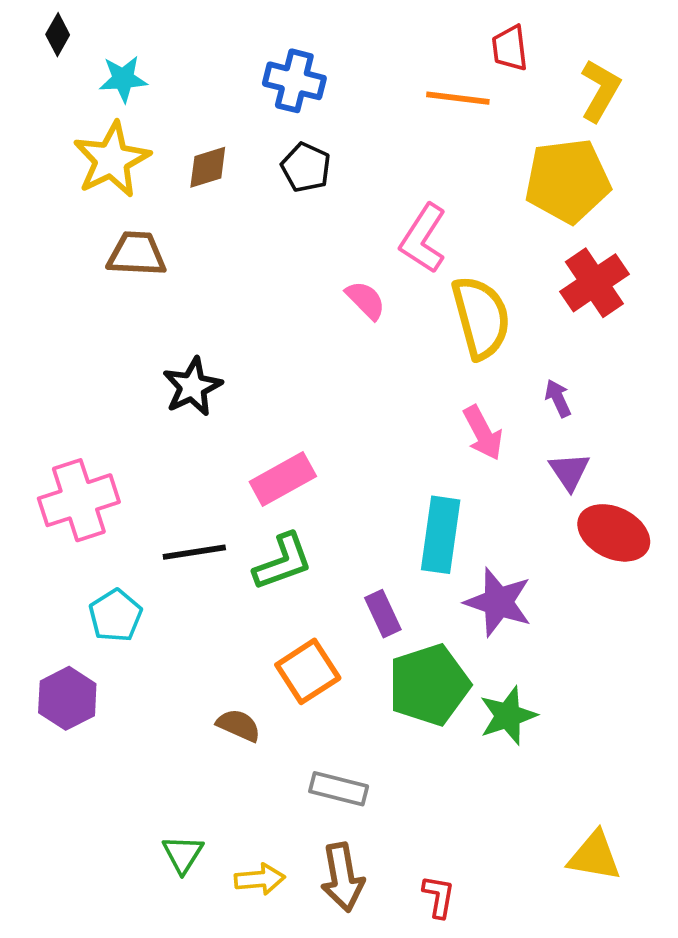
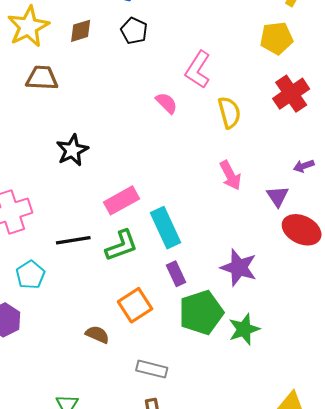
yellow pentagon: (568, 181) -> (276, 38), size x0.7
yellow semicircle: (481, 317) -> (229, 112), size x0.7
purple arrow: (558, 398) -> (304, 166), moved, turned -84
cyan rectangle: (441, 535) -> (165, 228), moved, turned -33

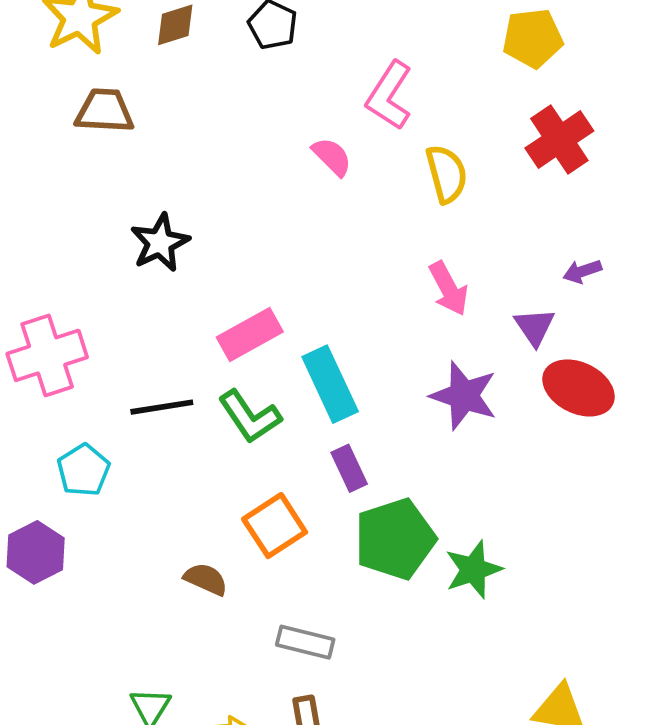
green L-shape: (121, 245) -> (250, 417), turned 76
purple star: (239, 267) -> (464, 396), moved

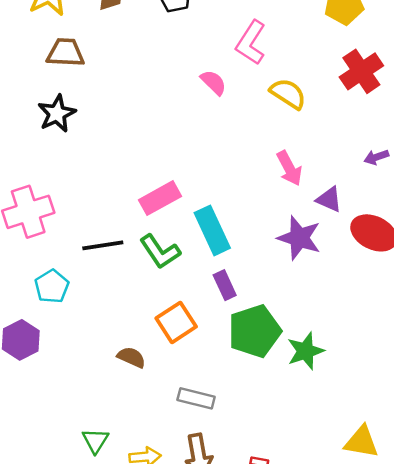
yellow semicircle: (447, 174) -> (288, 94), turned -42
black star: (160, 243) -> (57, 114), moved
purple triangle: (535, 327) -> (329, 199), moved, turned -32

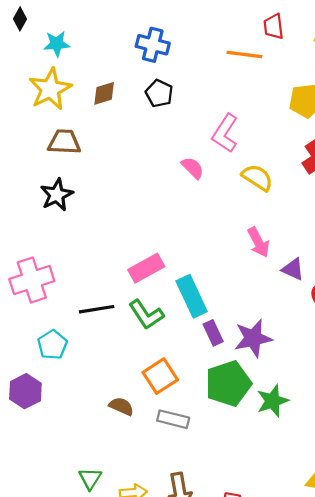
purple star: (299, 238) -> (253, 338), moved, turned -30
purple rectangle: (225, 285) -> (213, 333), moved
gray rectangle: (196, 398) -> (173, 419), moved

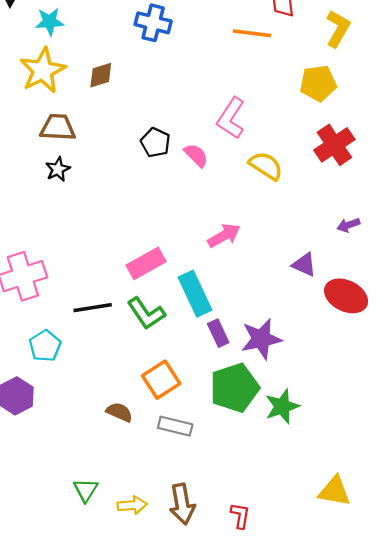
black pentagon: (159, 93) -> (155, 143), moved
black star: (57, 195) -> (58, 169), moved, size x0.7
pink arrow: (258, 242) -> (224, 236), moved, turned -92

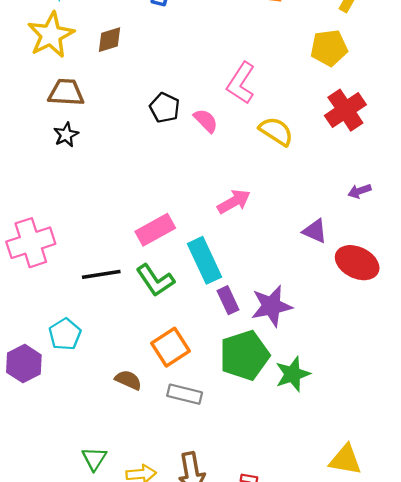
cyan pentagon: (45, 346) -> (65, 334), moved

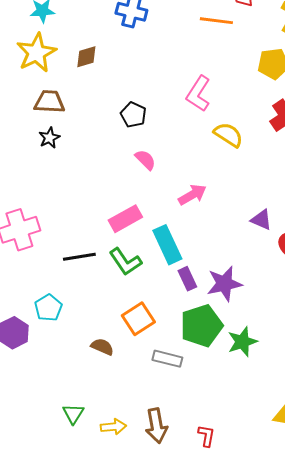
pink semicircle: (206, 121) -> (145, 160), moved
gray rectangle: (185, 394) -> (167, 359), moved

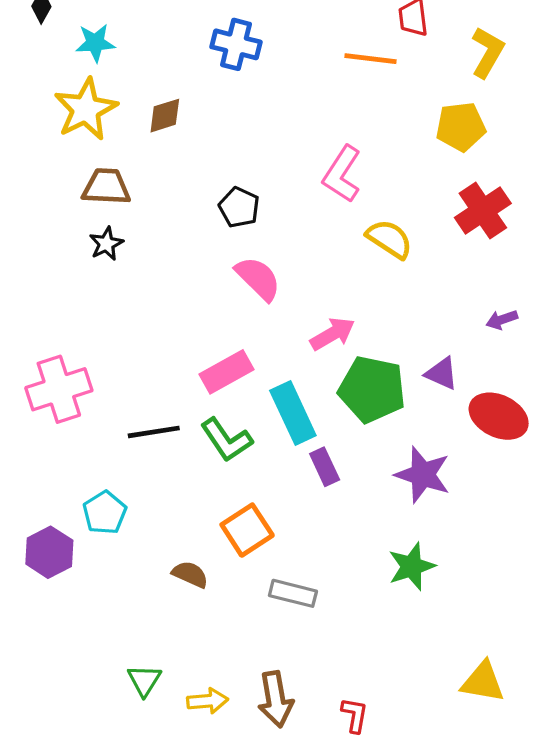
pink semicircle: (145, 160) -> (258, 279), size x1.4
purple star: (224, 284) -> (423, 475), moved, turned 30
green pentagon: (201, 326) -> (372, 389), moved, turned 30

